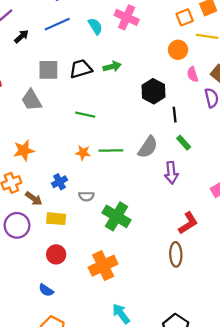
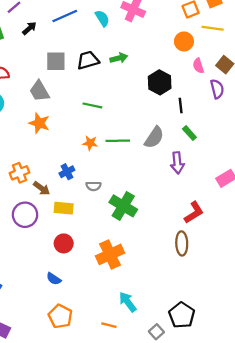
orange star: (24, 150) -> (39, 123), moved, turned 30

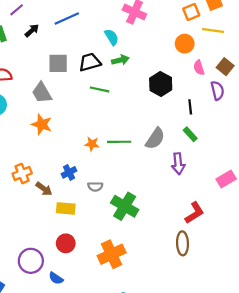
cyan semicircle: (102, 18) -> (112, 37), moved
green line: (92, 105) -> (100, 89), moved
black line: (181, 105) -> (190, 107), moved
purple circle: (25, 215) -> (31, 261), moved

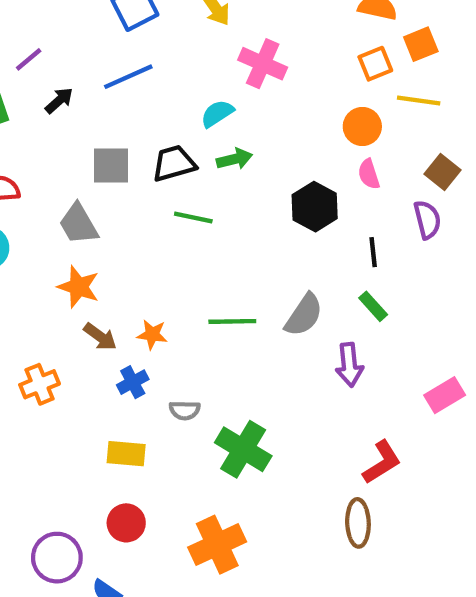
cyan semicircle: (112, 37) -> (217, 114), turned -91
pink semicircle: (199, 68) -> (369, 174), moved
orange star: (92, 144) -> (152, 334), moved
brown arrow: (44, 189) -> (100, 337), moved

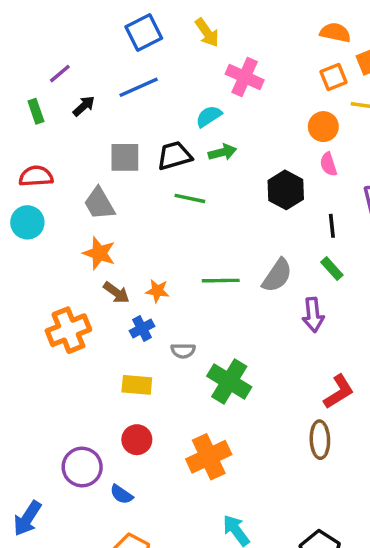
orange cross: (40, 384) -> (68, 330), size x1.4

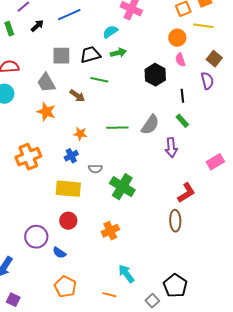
brown arrow: (116, 293) -> (77, 96), moved
yellow rectangle: (137, 385) -> (68, 189), size x1.4
orange cross: (209, 457) -> (110, 231), size x0.7

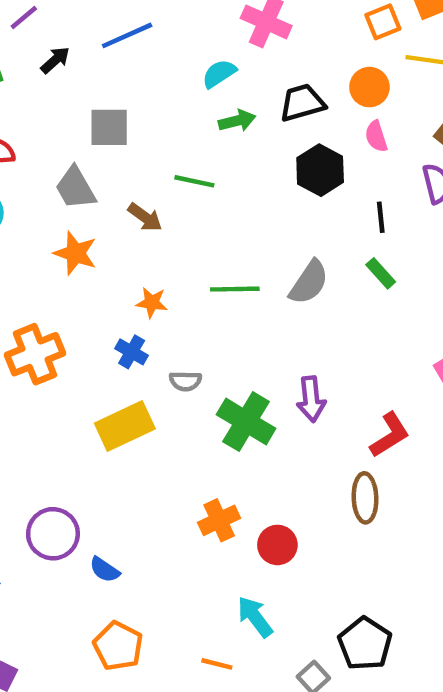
black trapezoid: (90, 55) -> (302, 103), moved
purple arrow: (171, 148) -> (311, 399), moved
blue cross: (71, 156) -> (132, 352), turned -32
yellow rectangle: (68, 189) -> (125, 426), turned -30
red circle: (68, 221) -> (277, 545), moved

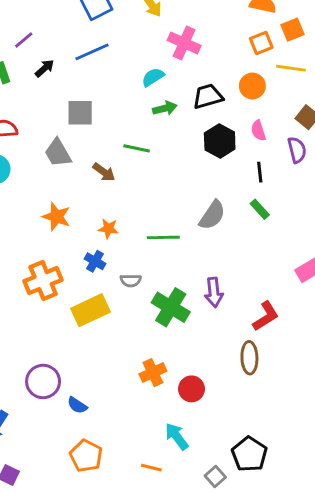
pink semicircle: (376, 136) -> (258, 131), moved
orange star: (75, 253) -> (56, 217), moved
green line: (235, 289) -> (163, 237), moved
orange cross: (35, 354) -> (43, 281), moved

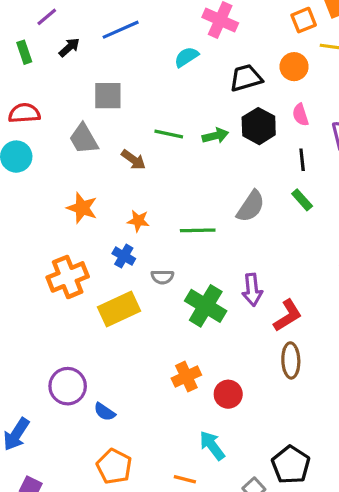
green arrow: (165, 108) -> (215, 136), moved
red L-shape: (266, 316) -> (288, 315), moved

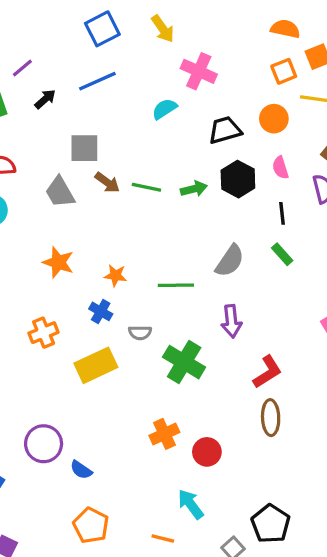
brown arrow: (133, 160) -> (107, 182), moved
orange cross: (68, 277) -> (44, 333), size x0.7
purple arrow: (252, 290) -> (231, 321), moved

